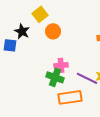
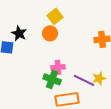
yellow square: (40, 14) -> (55, 16), moved

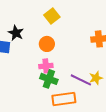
orange circle: (50, 33) -> (47, 44), moved
pink cross: (58, 67) -> (46, 66), moved

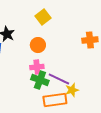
yellow star: (96, 78) -> (72, 90), moved
purple line: (81, 80) -> (59, 79), moved

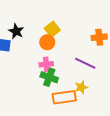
yellow square: (43, 17) -> (52, 29), moved
purple line: (59, 79) -> (85, 63), moved

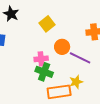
black star: (16, 31) -> (11, 14), moved
orange circle: (47, 42) -> (62, 47), moved

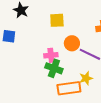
yellow square: (47, 24) -> (57, 20), turned 35

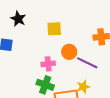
green cross: (54, 68) -> (45, 85), moved

